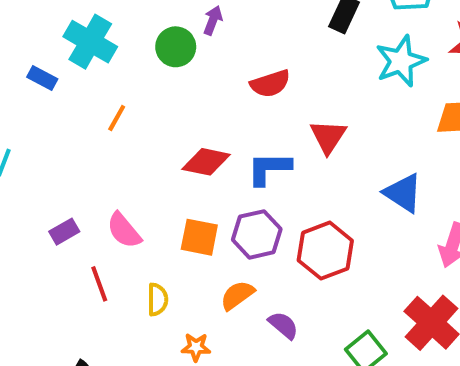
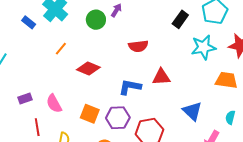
red triangle: (328, 137) -> (161, 77), turned 42
red diamond: (206, 162) -> (88, 69), moved

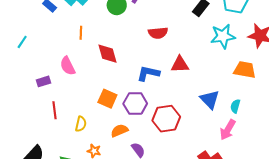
orange line: (61, 49) -> (81, 33), turned -40
red diamond: (88, 69) -> (107, 54), turned 50
pink semicircle: (54, 104) -> (68, 66), moved
cyan semicircle: (230, 117) -> (235, 106), moved

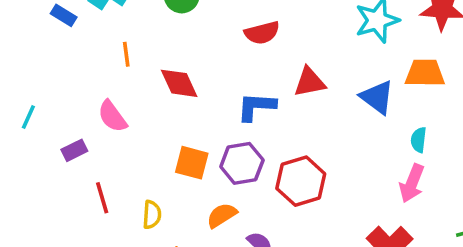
cyan line: (22, 42) -> (28, 117), moved
blue triangle: (210, 99) -> (377, 97), moved

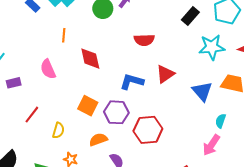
red triangle: (309, 82) -> (165, 74), turned -36
purple rectangle: (74, 150) -> (14, 83), moved
red line: (102, 198) -> (32, 115), turned 42

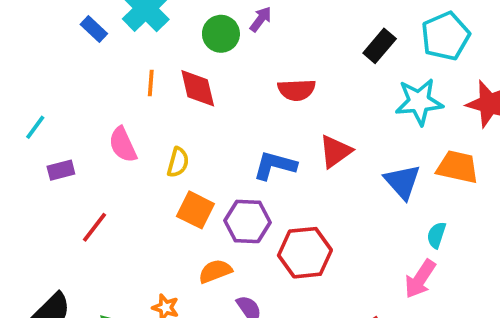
red diamond: (90, 59) -> (198, 88), moved
yellow semicircle: (58, 130) -> (178, 162), moved

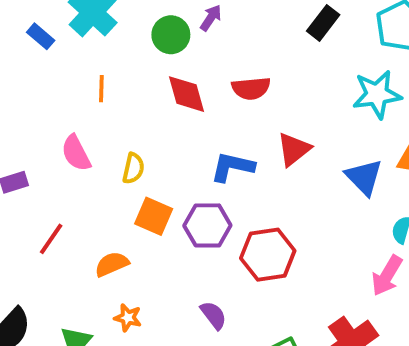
black rectangle: (380, 46) -> (323, 23), moved
red diamond: (198, 88) -> (187, 94), moved
orange semicircle: (215, 271) -> (112, 264), moved

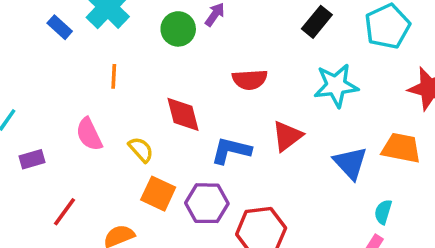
red diamond: (187, 94) -> (183, 114), moved
cyan star: (377, 94) -> (336, 86), moved
yellow semicircle: (133, 168) -> (141, 150), turned -56

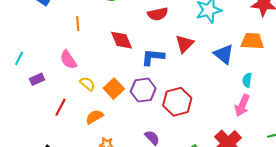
yellow semicircle: (141, 150) -> (87, 84), moved
orange square: (158, 194) -> (114, 89), turned 30

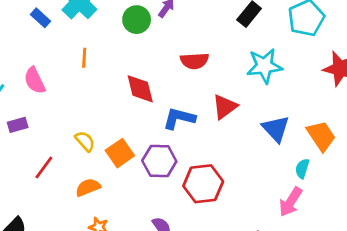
orange trapezoid: (252, 41) -> (321, 136), moved, turned 45
pink semicircle: (68, 60) -> (35, 80), moved

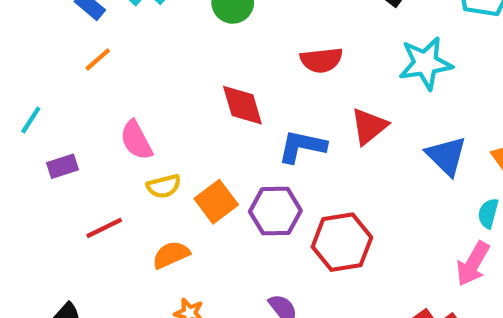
orange line: (84, 58) -> (98, 59), moved, turned 48
pink semicircle: (35, 80) -> (136, 140), moved
yellow semicircle: (85, 141) -> (164, 186), turned 120
red line: (44, 168) -> (104, 228), turned 30

